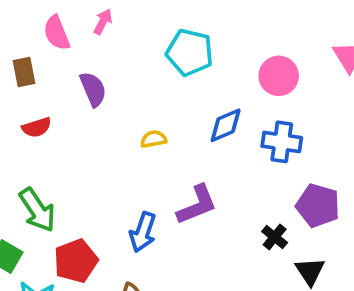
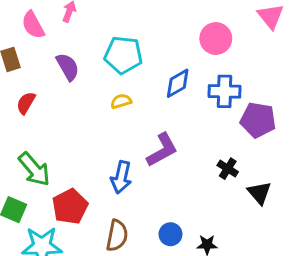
cyan pentagon: (190, 52) -> (123, 55), moved
red semicircle: (37, 127) -> (26, 103), turned 145
purple pentagon: (318, 206) -> (258, 120), moved

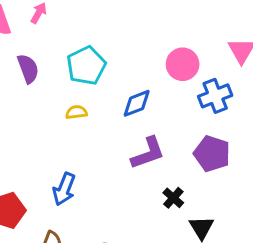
cyan pentagon: (123, 55) -> (86, 66), turned 30
blue cross: (225, 91) -> (215, 96), moved, turned -32
purple L-shape: (162, 150) -> (148, 153), moved

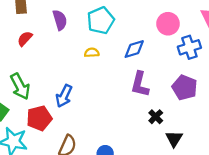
purple L-shape: (148, 153) -> (140, 84), turned 120
blue arrow: (64, 189) -> (64, 96), moved

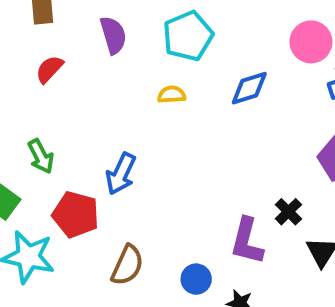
purple L-shape: (140, 84) -> (247, 241), moved
green arrow: (20, 86) -> (41, 156), size x0.7
red pentagon: (39, 118) -> (76, 214), turned 30

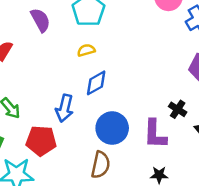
blue diamond: (249, 88) -> (96, 83), moved
brown semicircle: (127, 265) -> (101, 165), moved
blue circle: (196, 279) -> (112, 128), moved, size x1.6

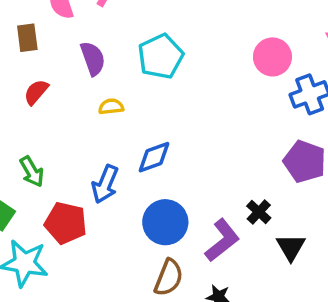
yellow semicircle: (86, 50) -> (111, 107), moved
purple L-shape: (155, 134) -> (222, 240), turned -140
brown semicircle: (101, 165) -> (169, 278), moved

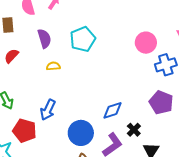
blue diamond: (154, 157) -> (112, 110), moved

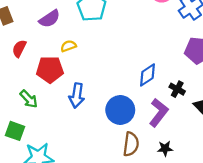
purple semicircle: (44, 39) -> (50, 19), turned 90
red pentagon: (25, 131) -> (50, 69), moved

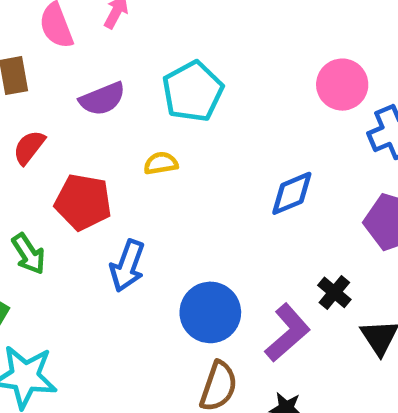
yellow semicircle: (68, 46) -> (161, 163), moved
blue diamond: (147, 75) -> (292, 193), moved

